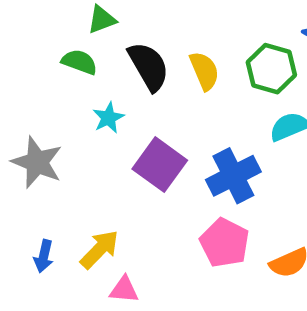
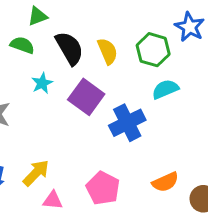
purple square: (160, 165) -> (86, 97), moved
pink pentagon: (224, 243) -> (103, 188), moved

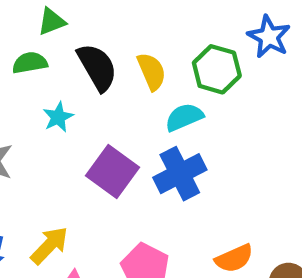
green semicircle: (22, 45) -> (30, 63), turned -30
cyan semicircle: (165, 89) -> (184, 117), moved
purple square: (86, 97) -> (112, 171), moved

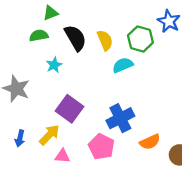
purple square: (112, 171) -> (70, 109), moved
blue cross: (180, 174) -> (120, 118), moved

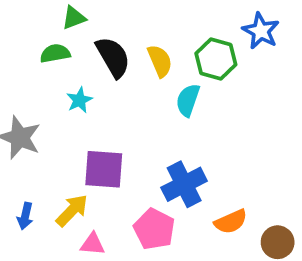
cyan semicircle: (123, 65) -> (188, 100), turned -48
purple square: (70, 109) -> (104, 169), turned -32

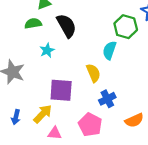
yellow semicircle: (160, 61) -> (93, 73), moved
blue cross: (184, 184) -> (107, 99), size x0.7

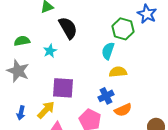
green semicircle: (33, 23) -> (22, 41), moved
yellow semicircle: (93, 73) -> (118, 72), moved, turned -72
orange semicircle: (134, 120) -> (123, 110), moved

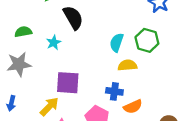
green hexagon: (123, 29) -> (147, 40), moved
gray star: (18, 71) -> (19, 64), turned -30
blue cross: (106, 96) -> (114, 91), turned 35
blue arrow: (21, 113) -> (11, 103), moved

